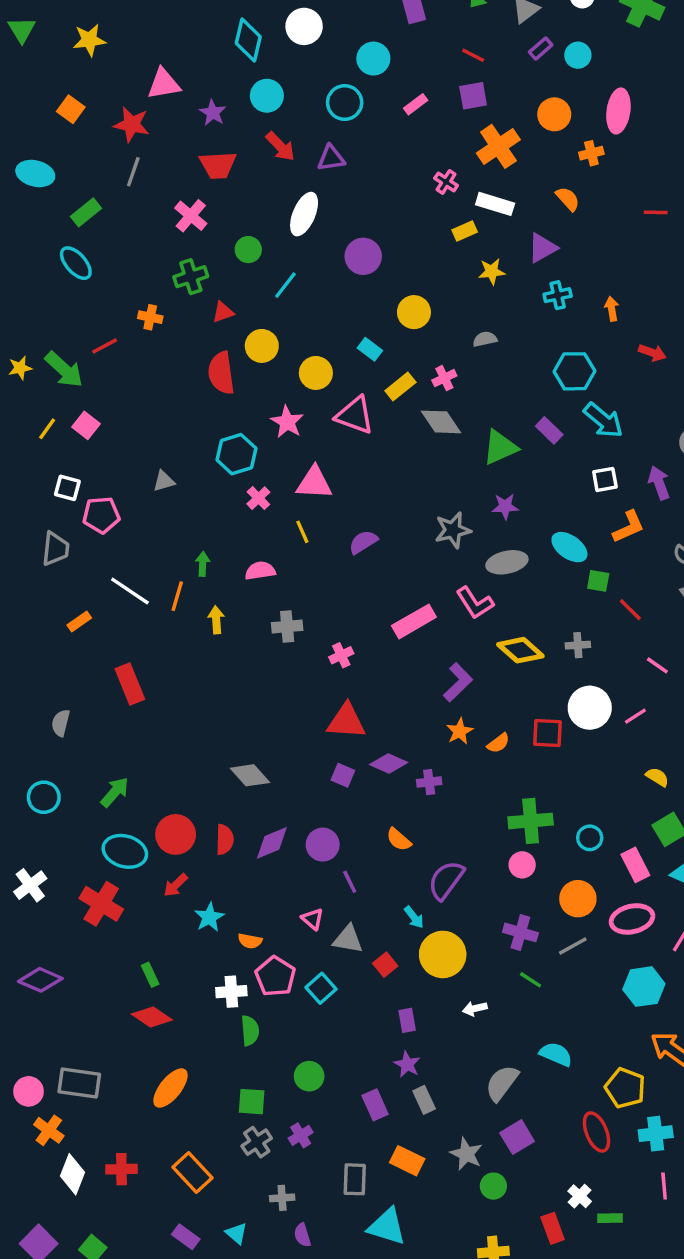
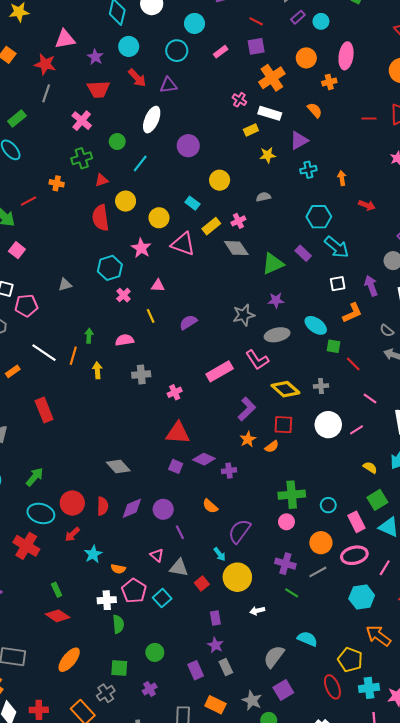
pink triangle: (314, 483) -> (158, 286), size x0.6
red square: (547, 733) -> (283, 425), moved
gray cross: (257, 1142) -> (106, 693), moved

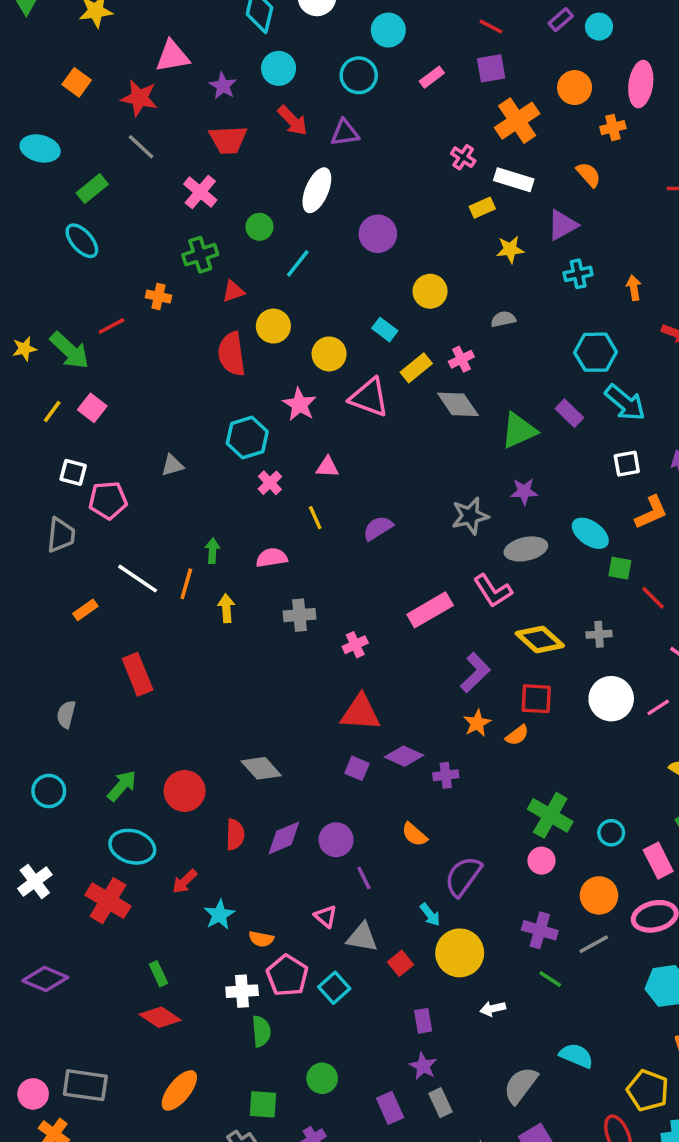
gray line: (46, 93) -> (141, 147), turned -66
green cross: (292, 495) -> (550, 815), turned 35
red circle: (72, 503) -> (185, 791), moved

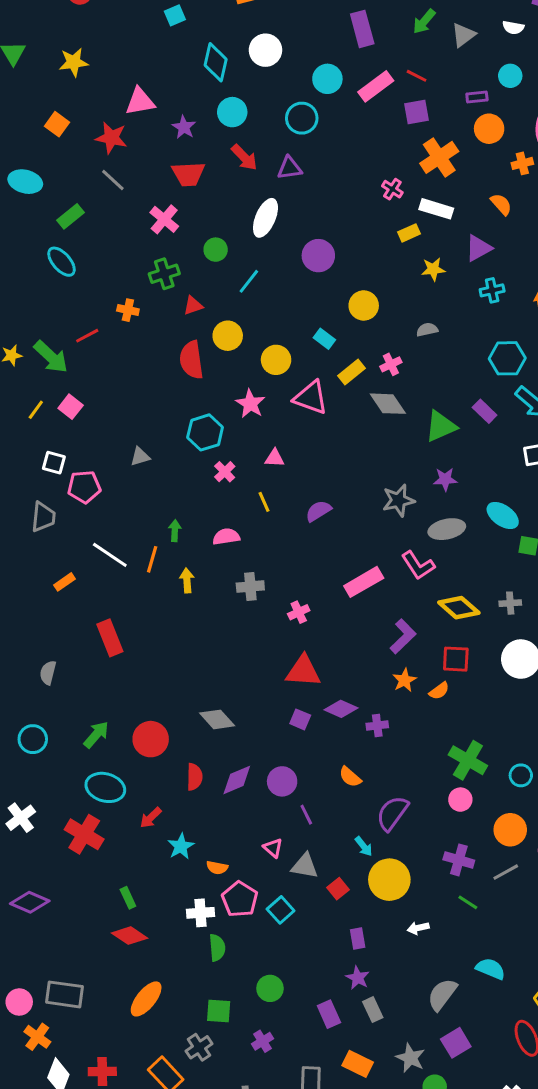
purple rectangle: (561, 20) -> (477, 97), moved, turned 35
pink rectangle: (432, 77) -> (376, 86), moved, size x1.6

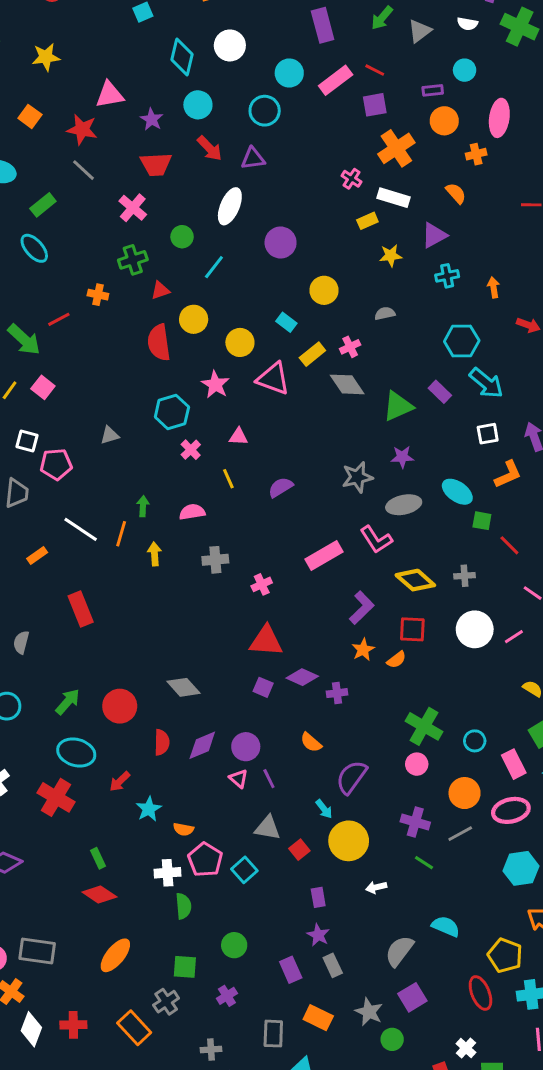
pink triangle: (273, 848) -> (239, 779), moved

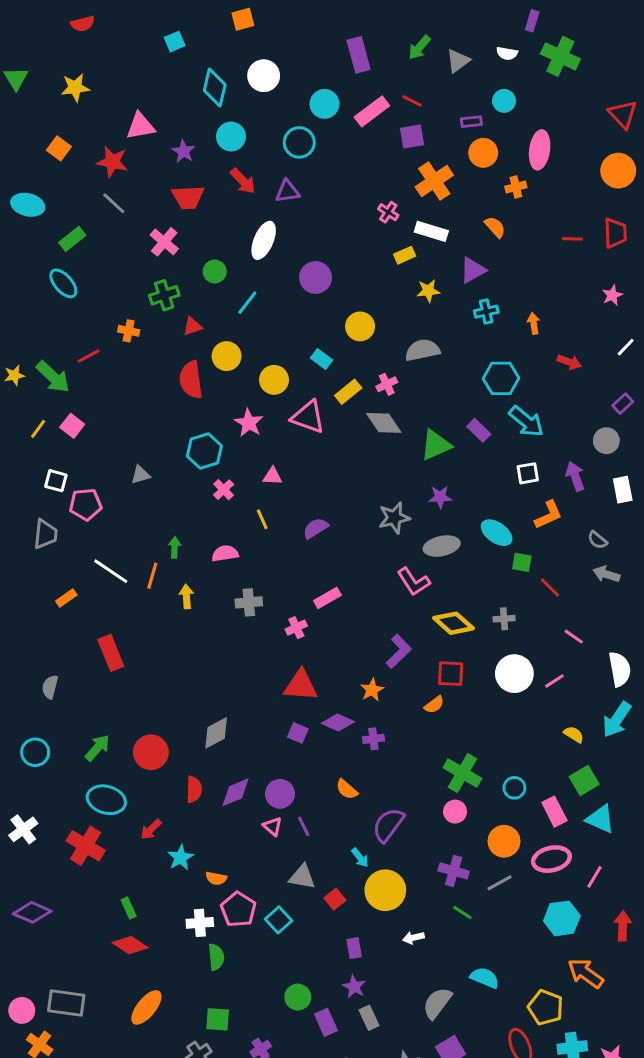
gray semicircle: (385, 313) -> (422, 350), size x1.6
pink rectangle: (324, 555) -> (327, 598), moved, size x0.7
orange star: (363, 650) -> (372, 690), moved
gray diamond: (183, 687) -> (216, 733), turned -76
green circle: (234, 945) -> (298, 997), moved

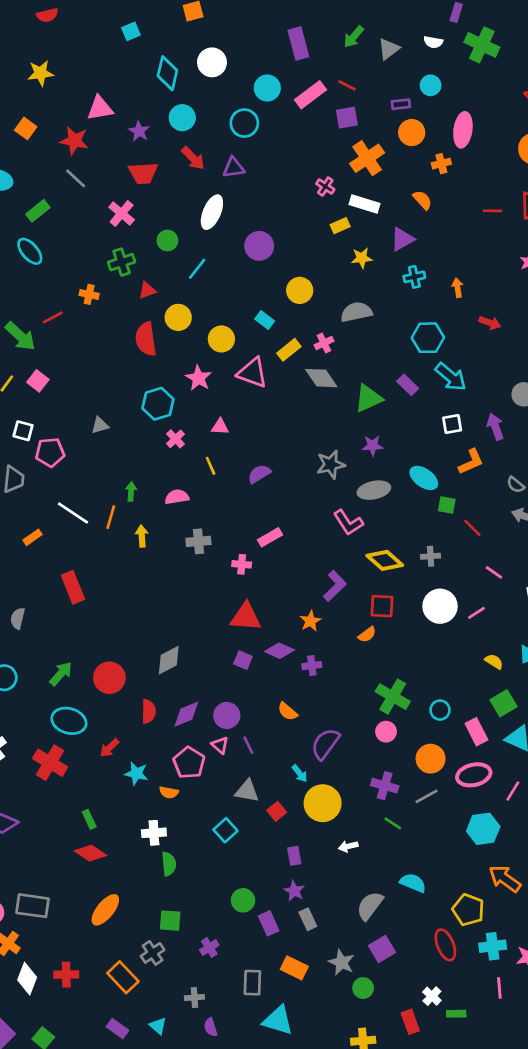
pink cross: (296, 628) -> (242, 564), turned 30
cyan star: (181, 858) -> (136, 773), turned -30
pink pentagon: (238, 910) -> (189, 763), moved

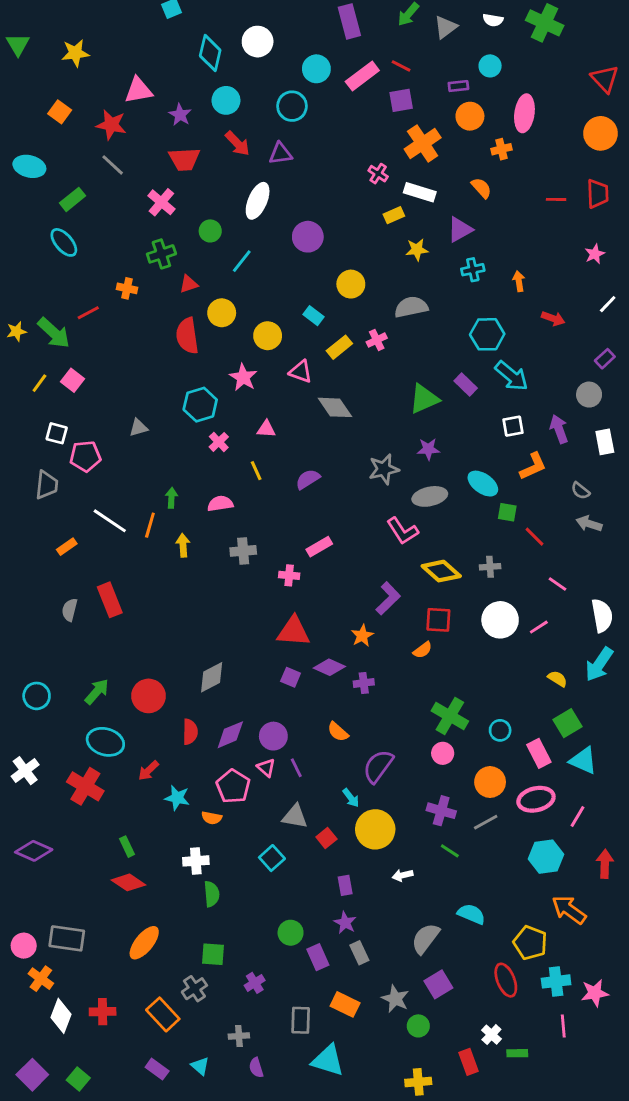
pink triangle: (252, 373) -> (301, 372), size x0.7
gray diamond: (321, 378) -> (335, 407), moved
gray semicircle: (18, 618) -> (70, 610), moved

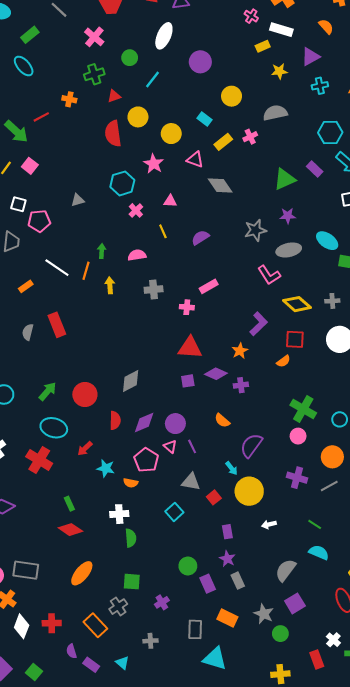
purple square: (291, 677) -> (188, 381), turned -32
green line: (450, 851) -> (315, 524), moved
purple semicircle: (256, 1068) -> (71, 651), moved

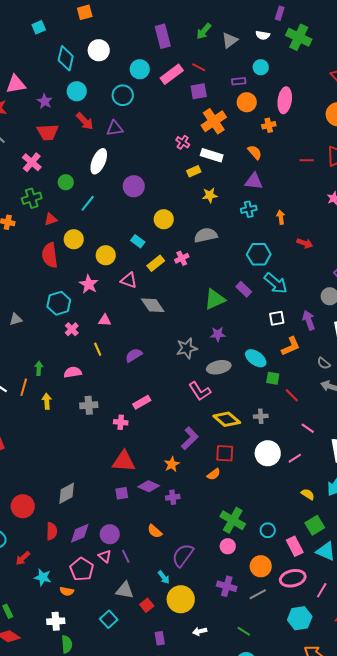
purple triangle: (311, 57) -> (254, 181), moved, turned 36

